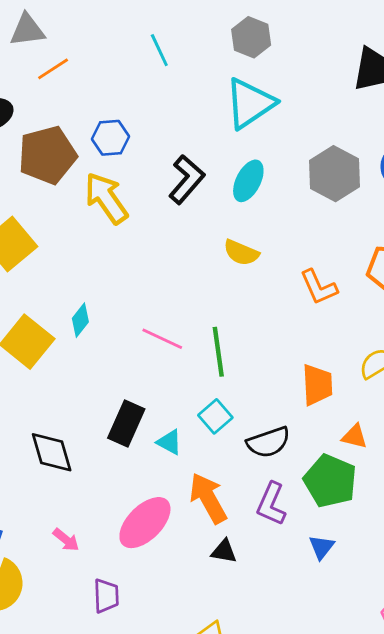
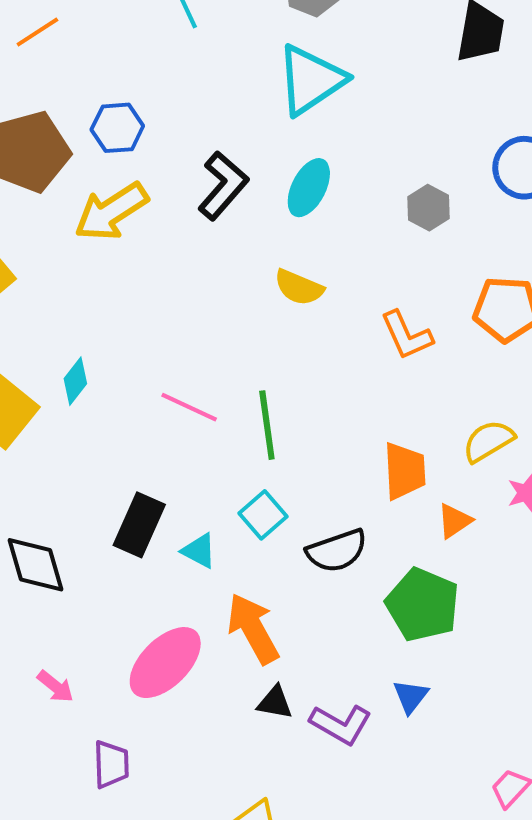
gray hexagon: (334, 174) -> (429, 208), moved, size x0.6
yellow arrow: (106, 198) -> (111, 212), turned -88
orange triangle: (355, 436) -> (454, 521), moved, turned -48
purple L-shape: (271, 504) -> (341, 724), moved, turned -84

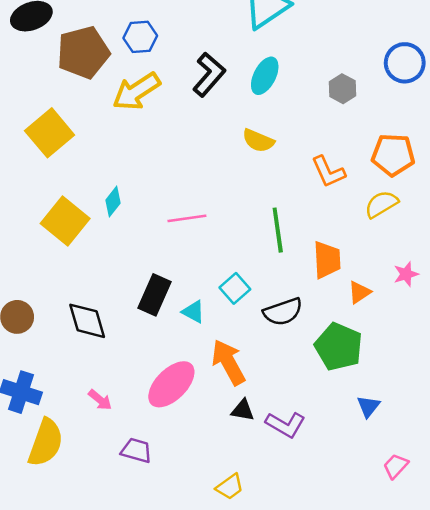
pink line: (189, 407) -> (187, 218), turned -33
green line: (267, 425) -> (278, 230), moved
yellow semicircle: (488, 441) -> (381, 204), moved
blue triangle: (411, 696) -> (368, 406), moved
purple trapezoid: (111, 764) -> (136, 450), turned -72

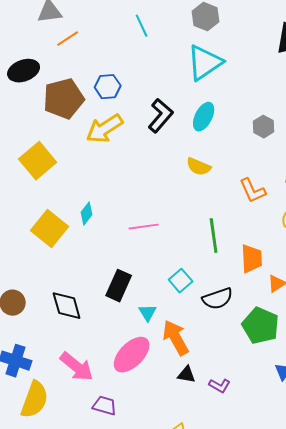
cyan triangle: (193, 312) -> (148, 313), moved, turned 30
pink arrow: (100, 400) -> (77, 367), size x1.8
purple L-shape: (285, 425) -> (220, 386), size x0.7

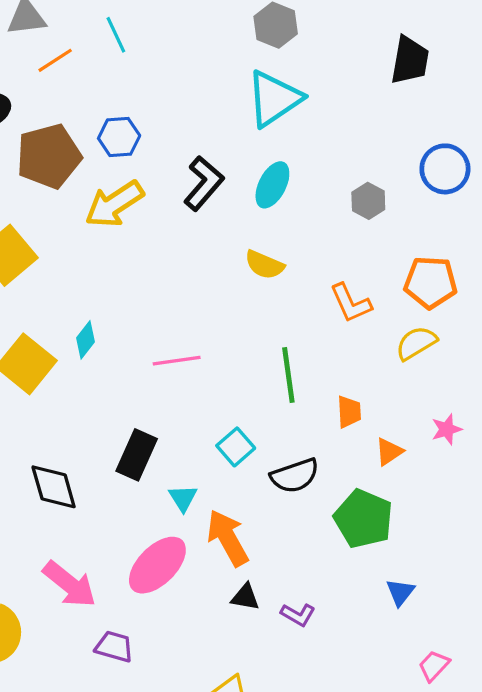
cyan line: (142, 26) -> (116, 35), moved
orange trapezoid: (252, 259) -> (349, 412), size x0.7

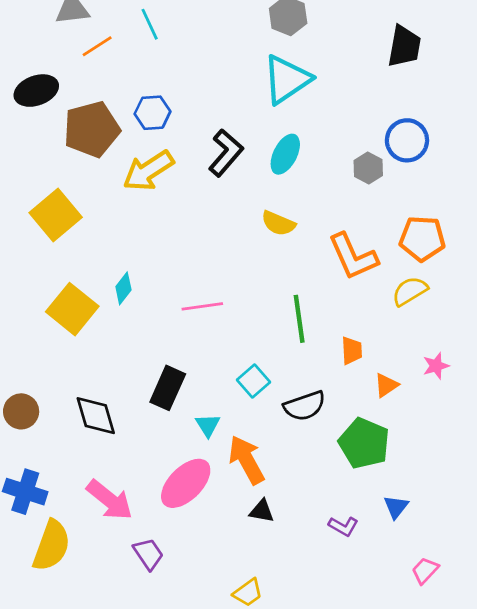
blue circle: (445, 169) -> (407, 140), moved
orange L-shape: (351, 303) -> (353, 257), size x1.4
purple L-shape: (298, 615) -> (343, 526), moved
purple trapezoid: (114, 647) -> (148, 554), turned 40

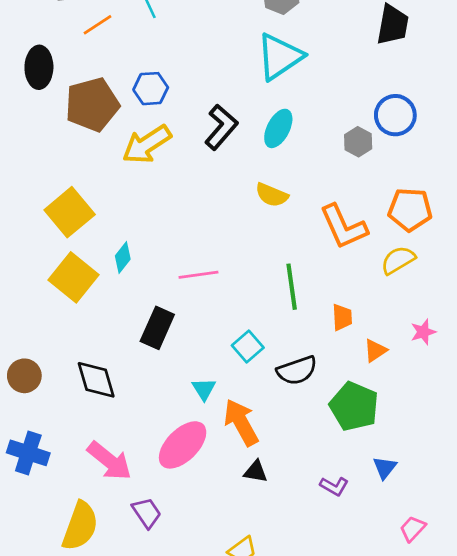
black ellipse: (36, 91) -> (39, 67), turned -69
yellow square: (56, 215) -> (70, 212), moved
black rectangle: (168, 388) -> (157, 328), moved
yellow semicircle: (52, 546) -> (80, 526), moved

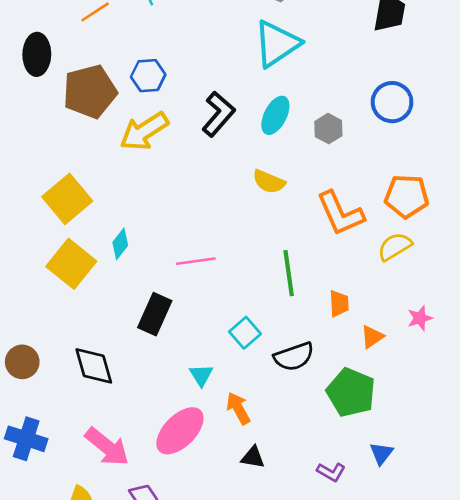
gray hexagon: (358, 142) -> (328, 129), moved
orange arrow: (241, 422) -> (238, 408), size x0.7

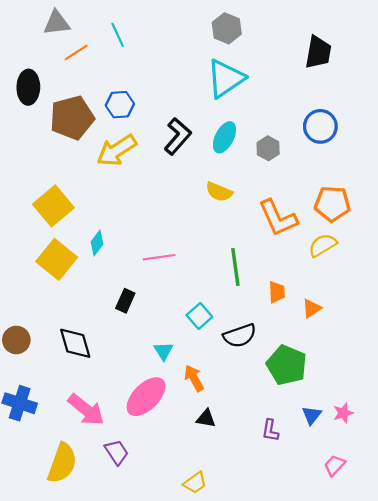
black rectangle: (155, 314) -> (125, 301), size x0.7
pink star: (420, 318) -> (343, 413), moved
orange triangle: (372, 337) -> (312, 308), moved
purple L-shape: (331, 472) -> (270, 430), turned 70

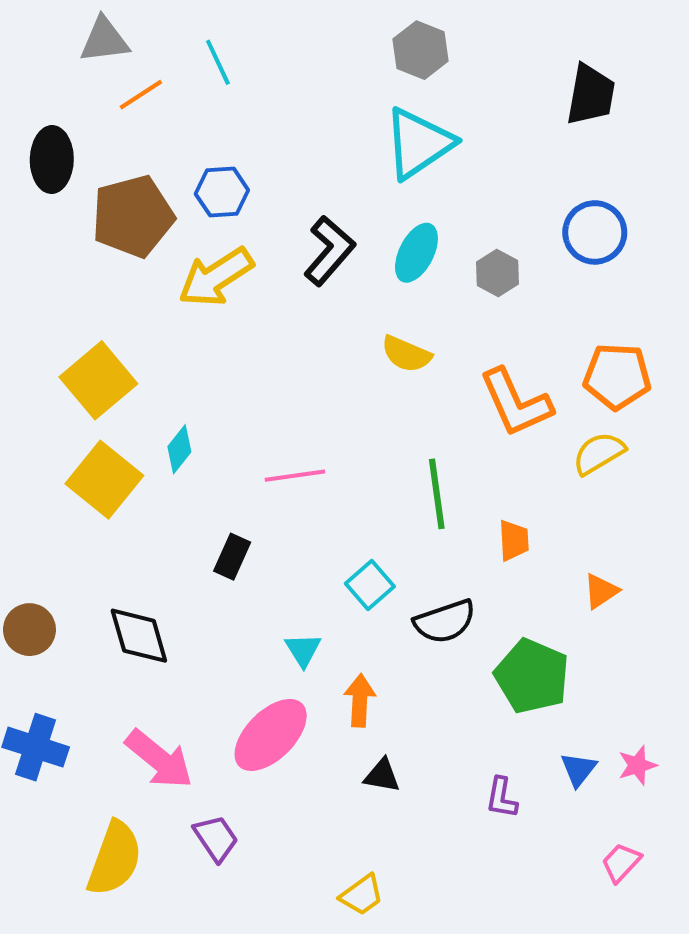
orange triangle: (312, 308) -> (601, 591), moved
orange arrow: (194, 378) -> (360, 700), turned 32

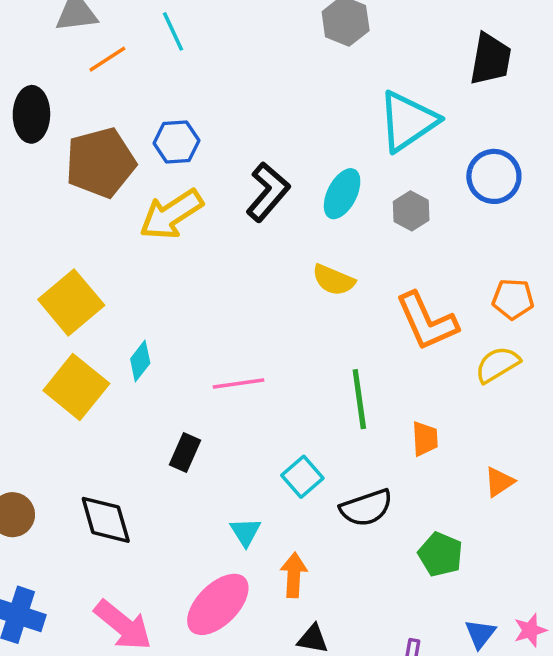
cyan triangle: (418, 143) -> (408, 121), moved
orange pentagon: (617, 376) -> (513, 299), size x0.7
green pentagon: (532, 676) -> (440, 554), size x0.7

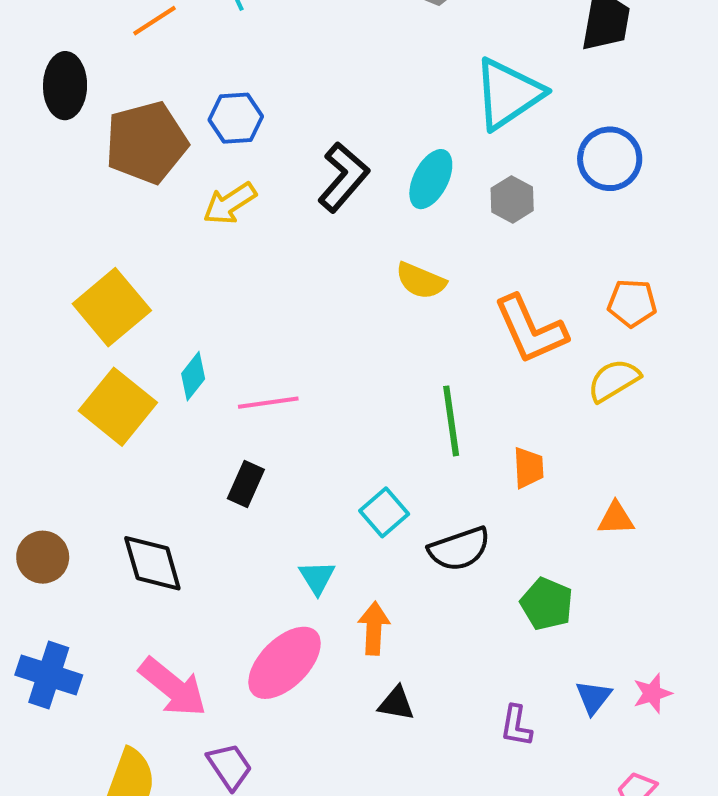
yellow arrow: (171, 214) -> (230, 203), size x0.7
pink line: (239, 384) -> (268, 403), moved
orange triangle: (499, 482) -> (616, 518), turned 32

